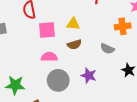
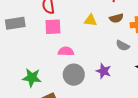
pink square: (47, 30) -> (53, 27), moved
brown semicircle: (74, 44) -> (116, 18), moved

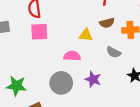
yellow triangle: (90, 20) -> (86, 35), moved
pink semicircle: (66, 51) -> (72, 56), moved

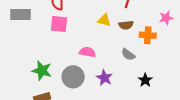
yellow triangle: (86, 35) -> (104, 20), moved
green star: (16, 86) -> (42, 71), moved

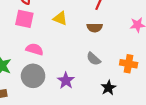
yellow triangle: (104, 20) -> (60, 18), moved
orange cross: (148, 35) -> (129, 64), moved
pink semicircle: (87, 52) -> (35, 49), moved

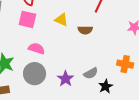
brown semicircle: (95, 28) -> (85, 30), moved
gray semicircle: (94, 59) -> (91, 73), moved, turned -72

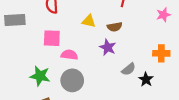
pink square: (27, 19) -> (52, 38), moved
purple star: (65, 79) -> (108, 47), moved

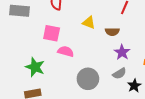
purple star: (108, 47) -> (122, 52), moved
gray circle: (72, 80) -> (88, 79), moved

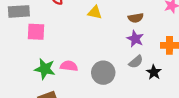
brown semicircle: (112, 32) -> (136, 18), moved
pink square: (52, 33) -> (36, 32), moved
pink semicircle: (66, 51) -> (69, 66), moved

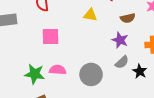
yellow triangle: (95, 12) -> (90, 15), moved
brown semicircle: (136, 18) -> (128, 18), moved
pink square: (36, 32) -> (51, 36), moved

